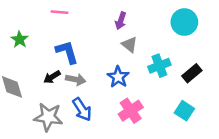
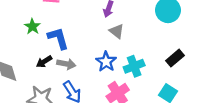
green star: (20, 40) -> (32, 27), moved
cyan cross: (159, 66) -> (134, 66), moved

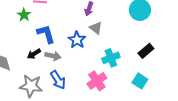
green star: (32, 27) -> (24, 15), moved
blue star: (106, 62) -> (77, 40), moved

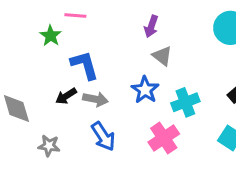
blue star: (77, 40) -> (145, 90), moved
gray star: (31, 86) -> (49, 146), moved, size x0.6

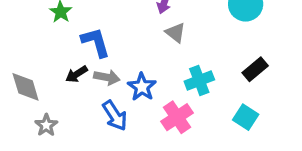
blue star: (145, 90) -> (142, 87), moved
gray star: (49, 146) -> (46, 125), moved, turned 30

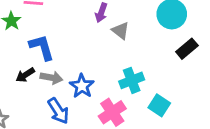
gray triangle: (175, 33) -> (121, 31), moved
black rectangle: (255, 69) -> (187, 49), moved
cyan square: (246, 117) -> (159, 105), moved

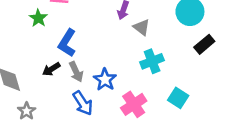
blue L-shape: (42, 47) -> (67, 43), turned -132
gray arrow: (51, 78) -> (76, 72), turned 54
cyan cross: (132, 80) -> (152, 61), moved

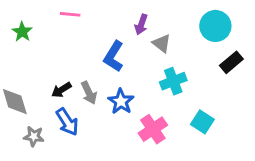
green star: (38, 18) -> (22, 32), moved
blue L-shape: (67, 43) -> (114, 56), moved
blue arrow: (83, 103) -> (67, 122), moved
gray star: (27, 111) -> (34, 136), turned -30

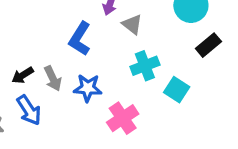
blue star: (121, 102) -> (88, 88), turned -30
cyan square: (202, 122) -> (177, 90), moved

